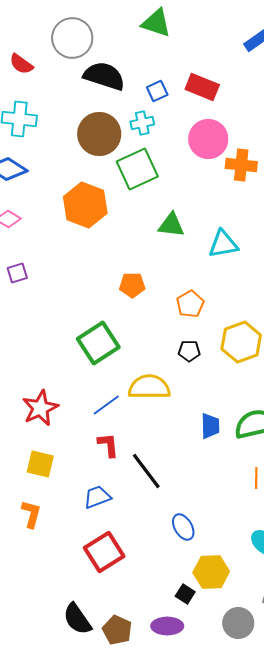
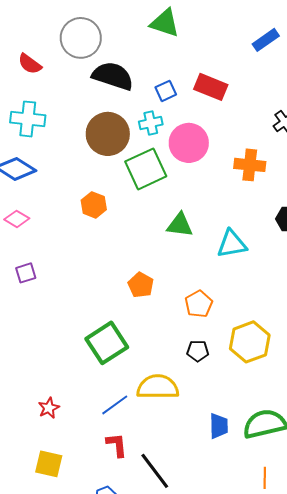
pink circle: (208, 139) -> (189, 143), moved
orange hexagon: (85, 205) -> (94, 205), size x0.6
orange pentagon: (132, 285) -> (141, 285), turned 30
red star: (40, 408) -> (49, 408), size x0.6

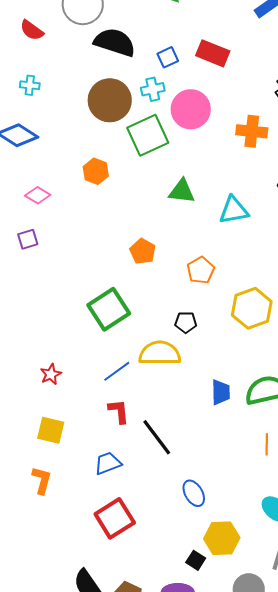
cyan cross: (28, 119) -> (30, 85), size x0.6
pink diamond: (17, 219) -> (38, 195), moved
black pentagon: (198, 351) -> (186, 322), moved

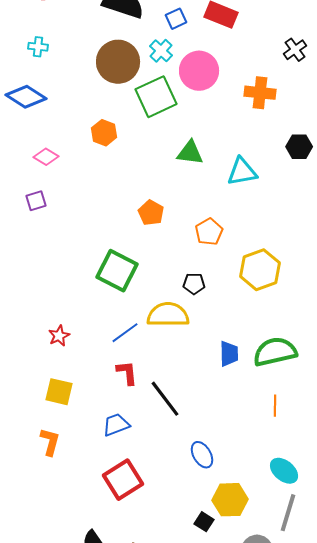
cyan cross: (153, 89) -> (161, 51), turned -35
green square: (109, 309) -> (117, 271), turned -30

